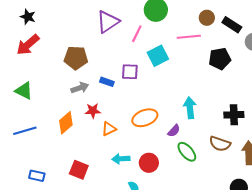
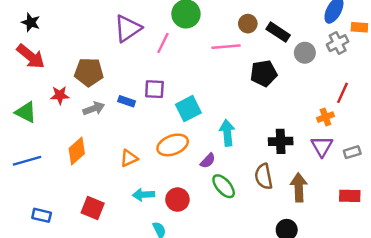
red arrow: (28, 45) -> (31, 56), turned -100
cyan square: (158, 56) -> (188, 109), moved
red star: (93, 111) -> (60, 95), moved
brown semicircle: (220, 144) -> (264, 176), turned 60

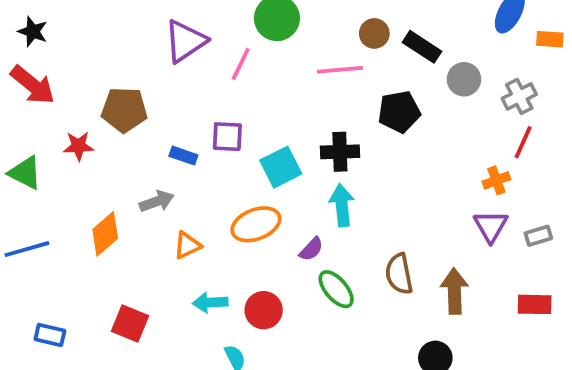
gray cross: (338, 43) -> (519, 96), moved
gray arrow: (94, 109) -> (157, 201), moved
black cross: (281, 141) -> (340, 152), moved

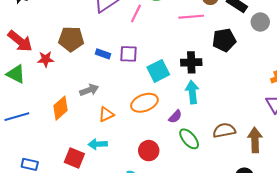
red arrow: (33, 85) -> (20, 41), moved
blue rectangle: (183, 156) -> (103, 54), moved
brown semicircle: (399, 274) -> (224, 130), turned 90
cyan arrow: (210, 303) -> (98, 144), moved

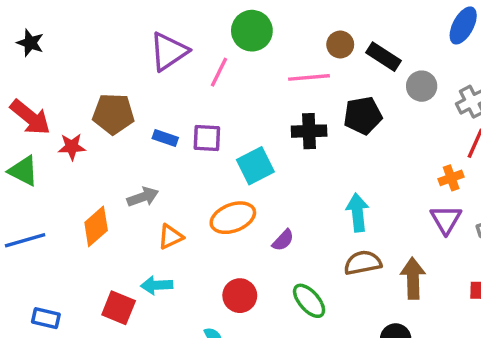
black cross: (191, 62) -> (309, 131), moved
cyan arrow: (192, 92) -> (358, 213), moved
green ellipse: (189, 139) -> (309, 301), moved

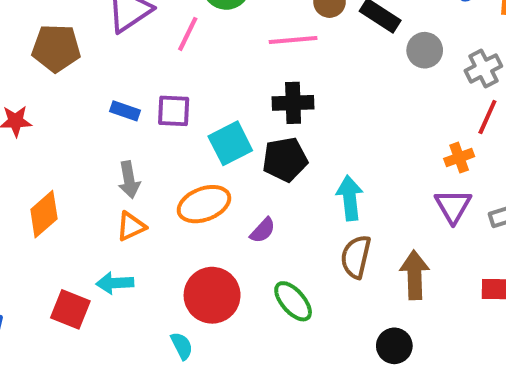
brown pentagon: (113, 114) -> (56, 48), moved
black pentagon: (363, 116) -> (285, 160), moved
gray arrow: (143, 197) -> (129, 180), moved, turned 100
brown semicircle: (363, 263) -> (356, 257), turned -66
red circle: (240, 296) -> (212, 295), size x1.4

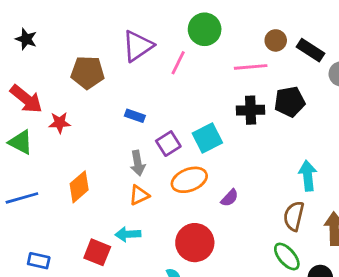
purple square: (174, 111) -> (168, 144), moved, turned -35
black pentagon: (285, 160) -> (290, 102), moved
cyan arrow: (350, 198) -> (308, 176), moved
green ellipse: (293, 301) -> (287, 257), moved

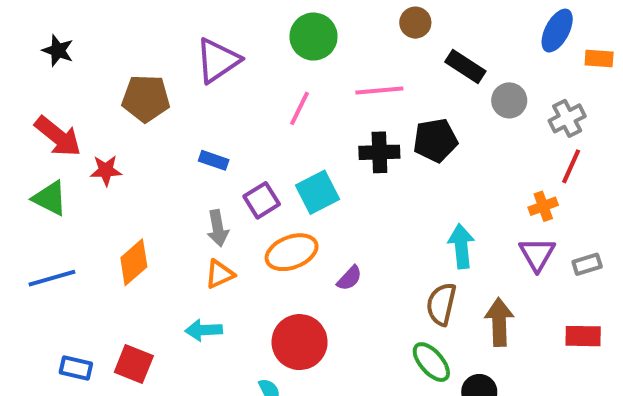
brown circle: (276, 40) -> (415, 23), moved
pink line: (178, 63) -> (300, 108), moved
red square: (97, 252) -> (134, 364), moved

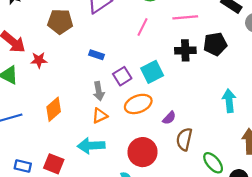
brown semicircle: (441, 304) -> (184, 139), moved
cyan arrow: (204, 330) -> (91, 146), size x1.4

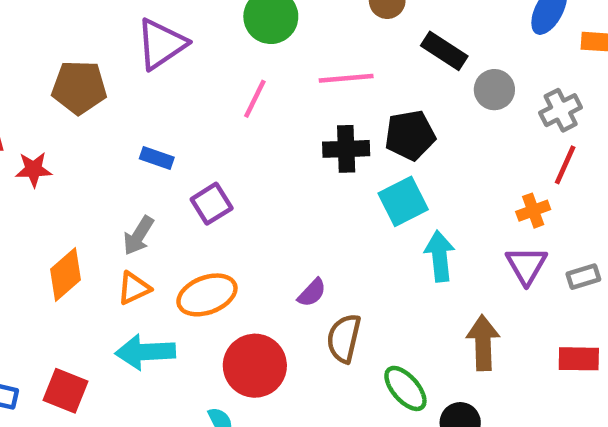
cyan square: (152, 72) -> (403, 201), moved
gray arrow: (99, 91) -> (139, 236), moved, turned 42
orange ellipse: (138, 104) -> (207, 295), moved
orange triangle: (100, 116) -> (134, 288), moved

